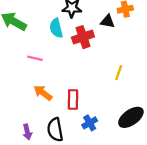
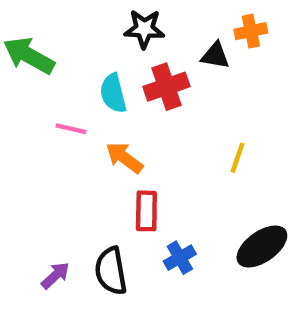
cyan semicircle: (56, 28) -> (113, 93), moved
orange arrow: (43, 93) -> (124, 158), moved
purple arrow: (27, 132) -> (55, 275), turned -120

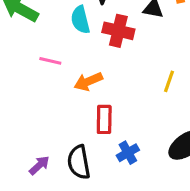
red cross: (166, 87) -> (118, 31), turned 32
cyan semicircle: (113, 93) -> (80, 20), moved
orange arrow: (124, 158) -> (88, 81), turned -60

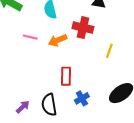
red cross: (118, 31) -> (83, 28), moved
orange arrow: (88, 81) -> (58, 40), moved

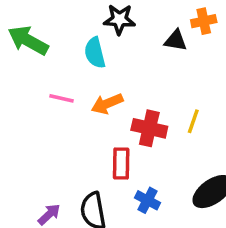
red cross: (83, 28) -> (149, 128), moved
blue cross: (82, 98) -> (148, 200), turned -32

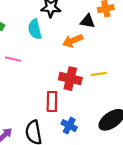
orange arrow: (107, 104) -> (73, 41), moved
yellow line: (193, 121) -> (99, 74), turned 63

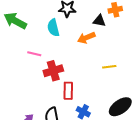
red cross: (70, 79) -> (53, 71), moved, turned -30

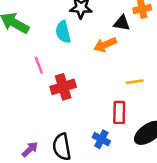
pink line: (34, 54) -> (39, 65), turned 56
red rectangle: (68, 91) -> (119, 112), moved

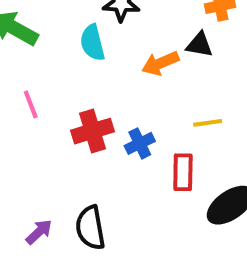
black triangle: (122, 23) -> (199, 45), moved
pink line: (39, 65) -> (31, 104), moved
blue cross: (101, 139) -> (140, 143), moved, turned 36

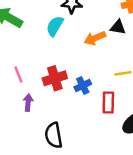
cyan semicircle: (92, 43) -> (55, 26), turned 45
pink line: (31, 104) -> (18, 75), moved
purple arrow: (39, 232) -> (28, 103), moved, turned -42

